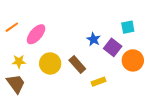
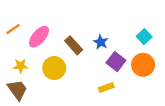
cyan square: (128, 27) -> (144, 37), moved, turned -32
purple square: (113, 47) -> (116, 62), moved
brown rectangle: (77, 64) -> (74, 45), moved

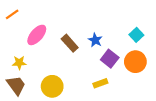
orange line: (13, 29) -> (12, 14), moved
yellow circle: (54, 68) -> (52, 86), moved

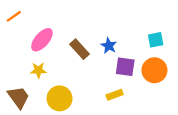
cyan square: (136, 35) -> (156, 40), turned 32
purple square: (110, 59) -> (125, 67), turned -30
yellow star: (19, 63) -> (38, 70), moved

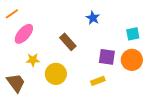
pink ellipse: (42, 40) -> (24, 34), moved
blue star: (109, 46) -> (93, 18), moved
yellow circle: (60, 98) -> (56, 74), moved

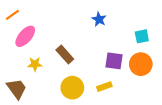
brown rectangle: (68, 42) -> (65, 55), moved
yellow circle: (56, 74) -> (72, 88), moved

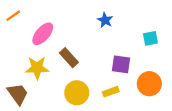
pink ellipse: (25, 36) -> (43, 34), moved
yellow star: (35, 64) -> (37, 68), size x1.5
orange circle: (141, 64) -> (149, 84), moved

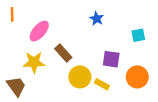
orange line: (13, 16) -> (12, 14), turned -56
yellow rectangle: (111, 92) -> (102, 84), turned 48
yellow circle: (77, 93) -> (80, 77), moved

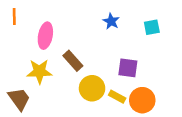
pink ellipse: (39, 31) -> (45, 36), turned -30
cyan square: (138, 35) -> (152, 27), moved
orange circle: (137, 77) -> (142, 100), moved

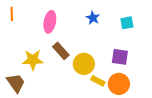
pink ellipse: (45, 36) -> (50, 22), moved
purple square: (128, 68) -> (120, 57), moved
yellow circle: (92, 88) -> (84, 64), moved

